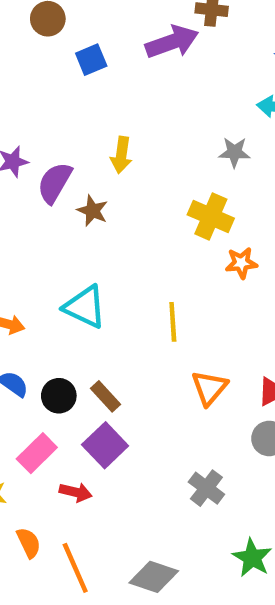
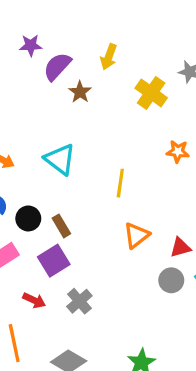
yellow cross: (211, 217) -> (151, 93), moved
gray cross: (206, 488) -> (79, 301), moved
red arrow: (76, 492) -> (34, 300), moved

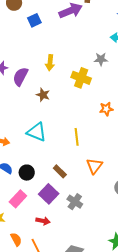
brown star: (80, 92) -> (43, 95), moved
brown rectangle: (61, 226) -> (60, 171), moved
gray cross: (79, 301) -> (75, 202), moved

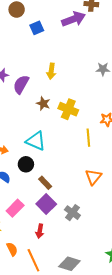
yellow cross: (81, 78) -> (68, 109), moved
yellow line: (77, 137) -> (88, 138), moved
brown rectangle: (60, 171) -> (45, 183), moved
black circle: (27, 173) -> (26, 164), moved
red arrow: (43, 221) -> (40, 231), turned 88

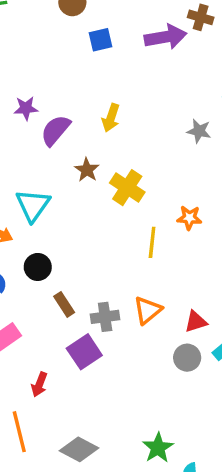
cyan triangle: (36, 141) -> (33, 205), moved, turned 30
purple square: (46, 204) -> (84, 352), moved
gray cross: (72, 213) -> (105, 317), moved, turned 35

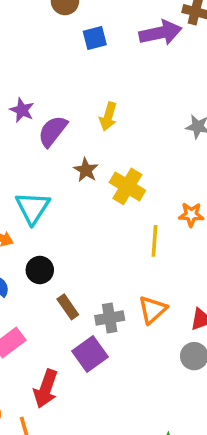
purple star: (26, 108) -> (22, 110), turned 30
red arrow: (39, 384) -> (46, 389), size x1.5

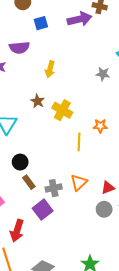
purple semicircle: (53, 131) -> (19, 48), moved, turned -132
black circle: (40, 270) -> (20, 162), moved

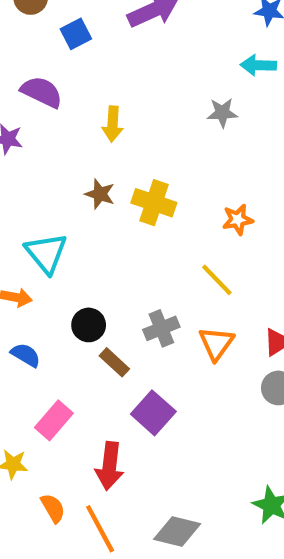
purple semicircle: (19, 48) -> (42, 92), turned -138
yellow line: (79, 142) -> (217, 280), moved, turned -36
gray cross: (54, 188) -> (161, 328), moved

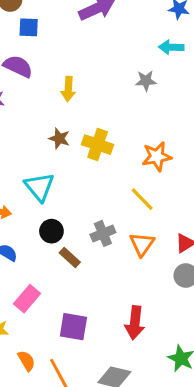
blue square: (76, 34) -> (29, 27), moved, turned 30
orange star: (238, 220) -> (157, 156), size x1.4
cyan triangle: (46, 253) -> (39, 187), moved
purple square: (153, 413) -> (73, 327), moved, turned -32
red arrow: (109, 466) -> (135, 323), moved

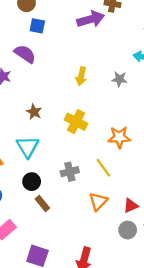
yellow arrow: (68, 89) -> (81, 76), moved
brown star: (59, 138) -> (34, 112), moved
gray cross: (103, 233) -> (70, 172), moved

